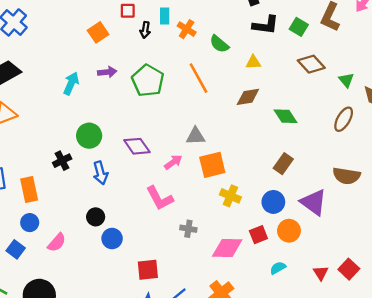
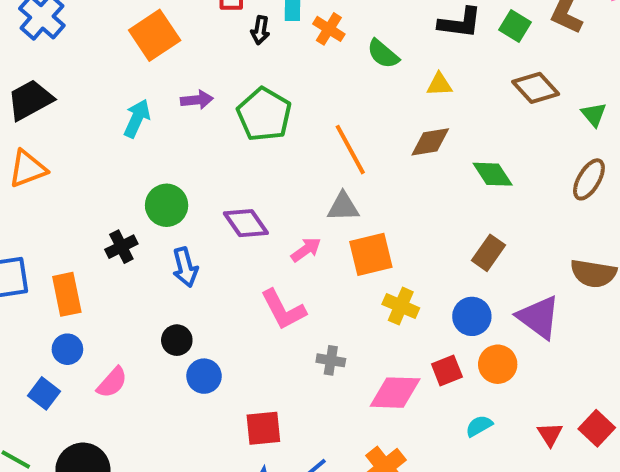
orange square: (98, 32) -> (155, 35), moved, size x1.4
orange line: (198, 78) -> (350, 150), moved

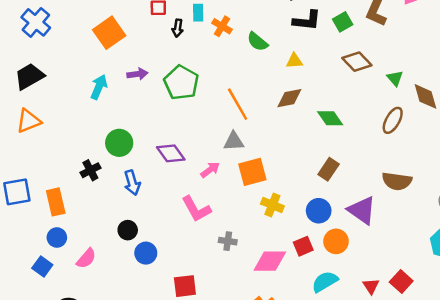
green square: (515, 26) -> (343, 22), turned 30
cyan semicircle: (479, 426) -> (325, 282), size x1.5

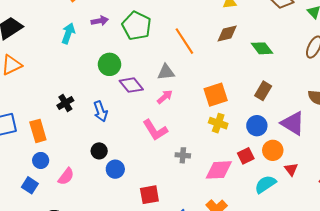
gray triangle: (234, 141) -> (166, 72), moved
green circle: (119, 143) -> (109, 64), moved
orange square: (252, 172) -> (216, 95), moved
red triangle: (371, 286) -> (291, 169), moved

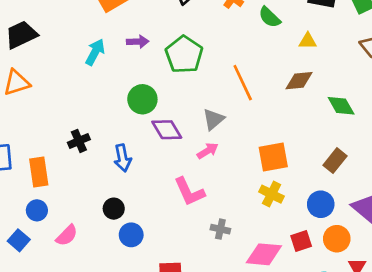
gray triangle: (166, 72) -> (213, 119), turned -42

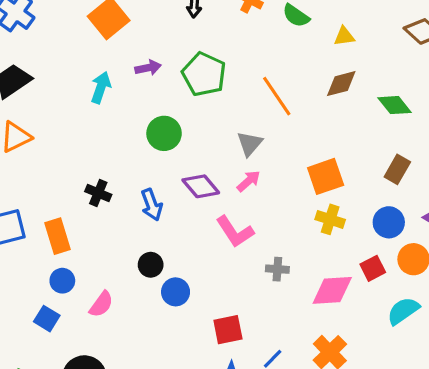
purple diamond: (167, 130) -> (201, 186), moved
black cross: (79, 141) -> (98, 193), turned -35

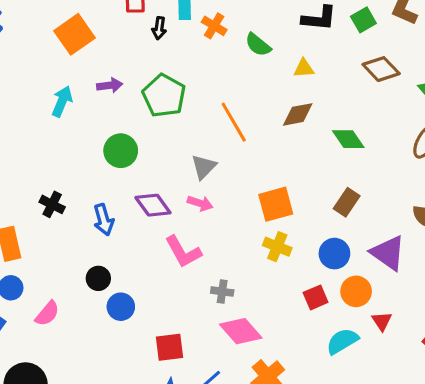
pink arrow: (249, 181) -> (200, 203), turned 55
pink diamond: (332, 290) -> (241, 331), moved, turned 48

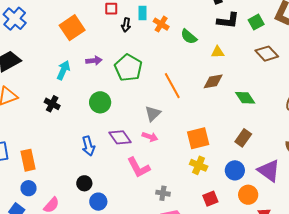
black cross: (52, 204) -> (52, 104), moved
red square: (316, 297) -> (210, 199), moved

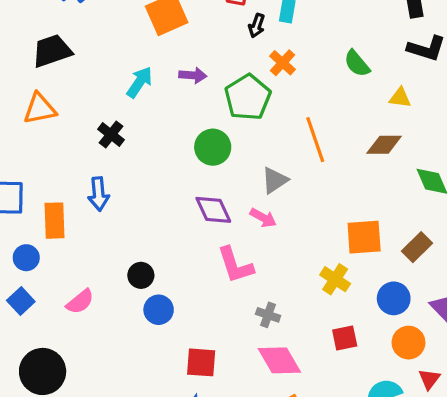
orange cross: (161, 24) -> (282, 63), moved
green circle: (100, 102) -> (213, 147), moved
orange square: (198, 138) -> (364, 237), moved
blue arrow: (88, 146) -> (99, 194), moved
blue circle: (29, 188) -> (26, 258), moved

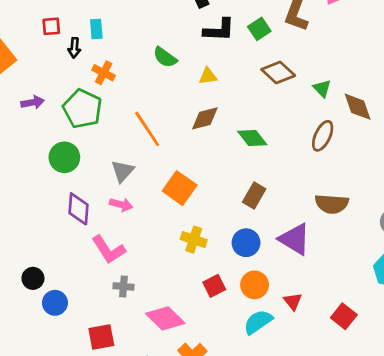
purple diamond: (213, 210) -> (78, 209), turned 44
orange square: (364, 237) -> (180, 188), moved, turned -36
gray cross: (268, 315) -> (123, 286), moved
orange circle: (408, 343) -> (255, 285), moved

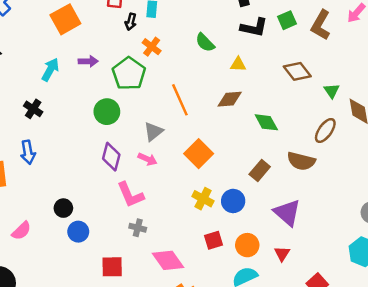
green square: (259, 29) -> (287, 20), moved
brown semicircle: (332, 204) -> (301, 161), moved
blue circle: (246, 243) -> (233, 201), moved
red triangle: (293, 301) -> (282, 254), moved

